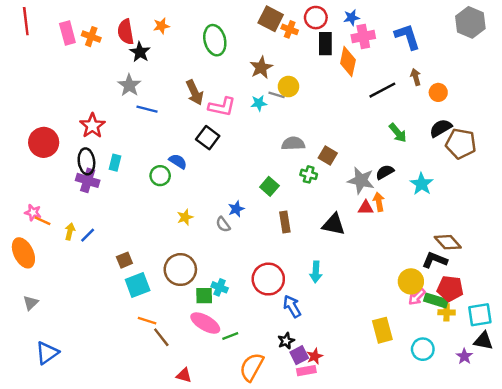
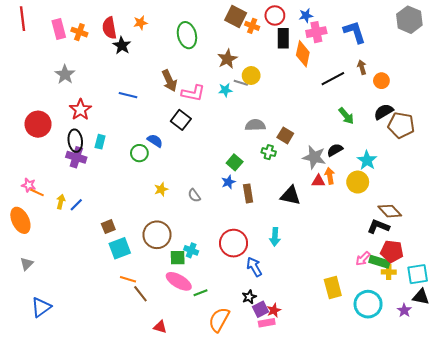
gray star: (129, 85) -> (65, 74), moved
blue star: (236, 209) -> (228, 182), moved
yellow circle: (411, 281) -> (358, 182), moved
cyan circle: (423, 349) -> (368, 304), size x1.4

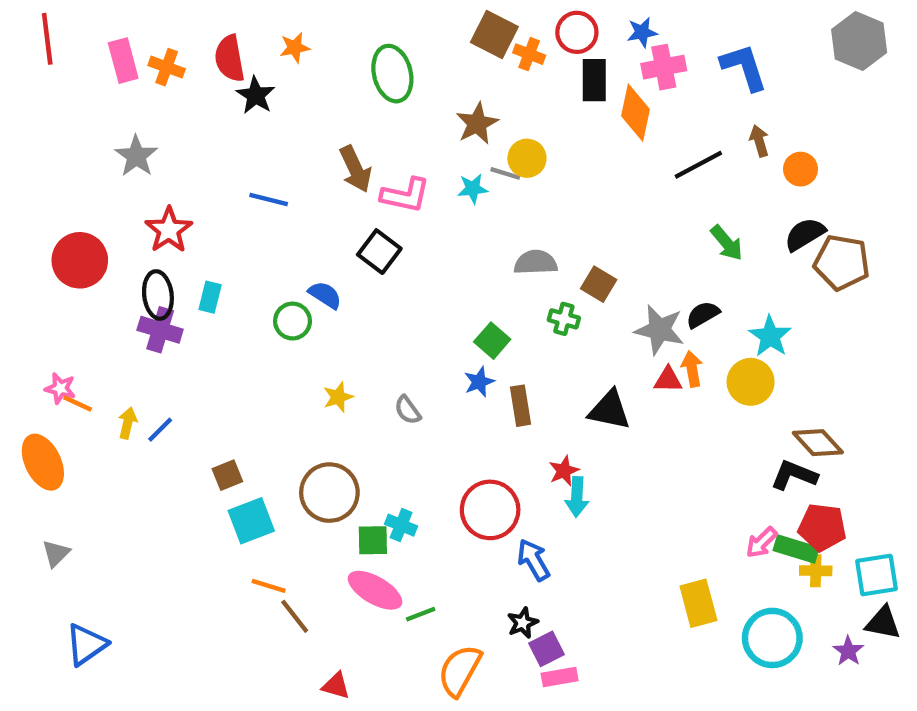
red star: (274, 310) -> (564, 471), moved

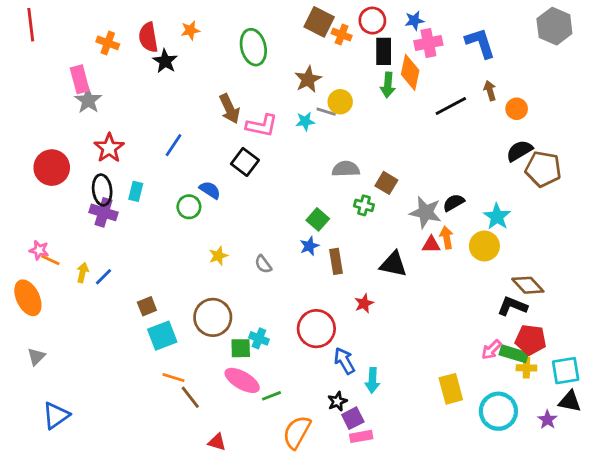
pink rectangle: (123, 61) -> (80, 79), moved
blue line: (269, 199) -> (174, 145), moved, turned -70
green arrow: (727, 243) -> (388, 85), moved, turned 45
cyan arrow: (577, 497) -> (372, 380), moved

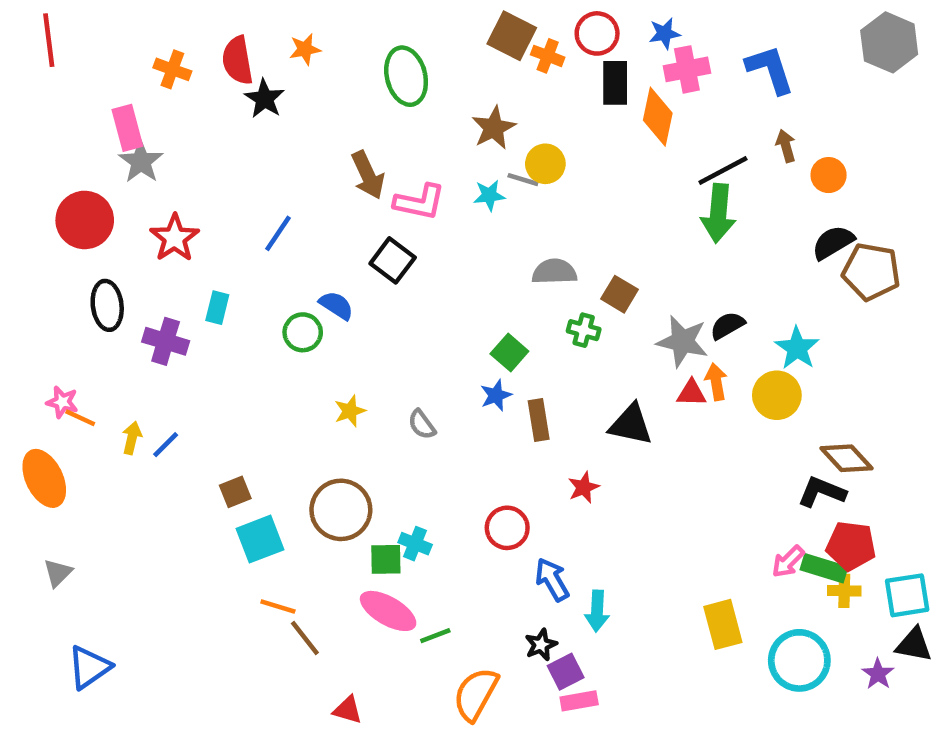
green arrow: (388, 85) -> (718, 213), moved, size x1.4
red circle: (52, 168) -> (85, 220), moved
black ellipse: (102, 190) -> (107, 305), moved
red circle: (316, 329) -> (507, 528), size x0.7

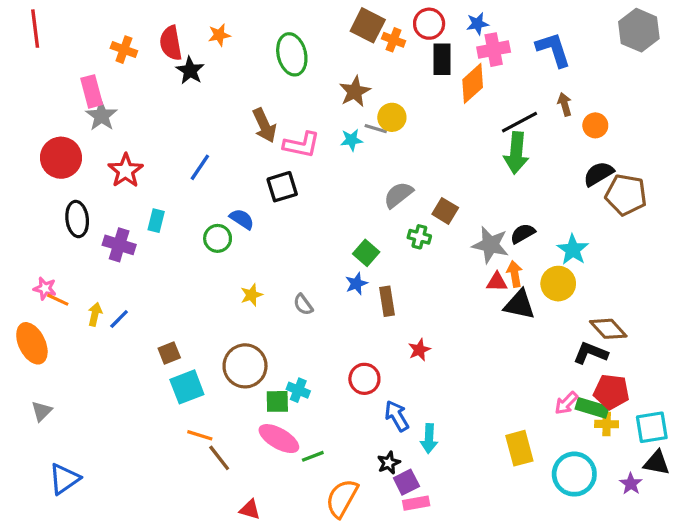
orange diamond: (658, 117) -> (473, 83), turned 36
black square: (393, 260) -> (282, 187), turned 36
gray semicircle: (554, 272) -> (398, 195), turned -36
black triangle: (631, 424) -> (519, 305), moved

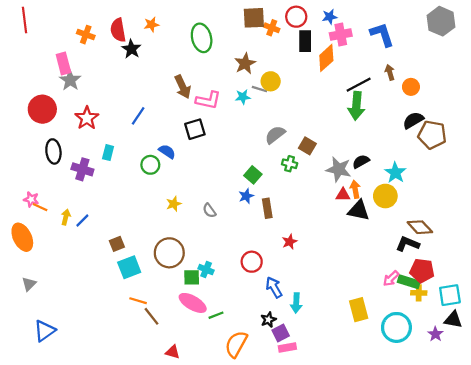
brown square: (368, 25) -> (254, 18), turned -30

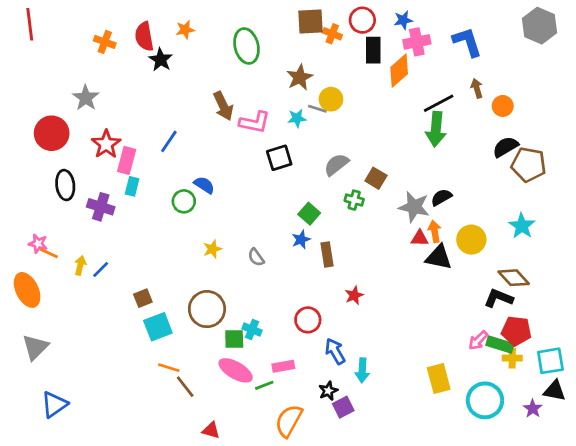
pink rectangle: (63, 63) -> (127, 160), moved, turned 30
black square: (195, 129) -> (279, 158), moved
cyan star: (395, 173) -> (522, 226), moved
gray triangle: (29, 284) -> (35, 347), size x1.5
pink rectangle: (287, 347) -> (283, 366), moved

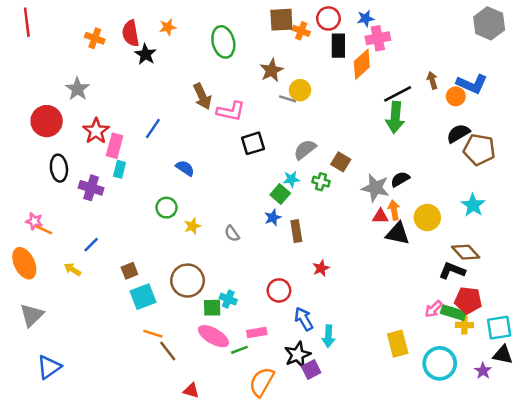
blue L-shape: (467, 42) -> (472, 84), moved, turned 132
cyan star: (297, 118) -> (291, 179), moved
green circle: (184, 201) -> (166, 208), moved
yellow arrow: (80, 265) -> (73, 269), moved, turned -70
black star: (328, 391) -> (298, 355), size x1.5

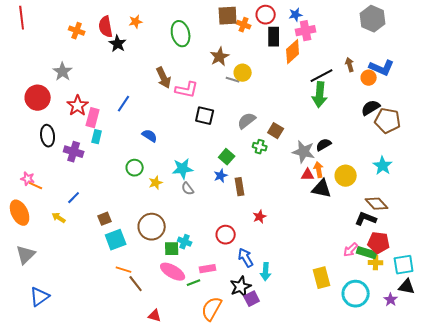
gray hexagon: (489, 23) -> (373, 19), moved
black square: (253, 143) -> (205, 116), turned 30
cyan star: (291, 179) -> (183, 169), moved, size x1.5

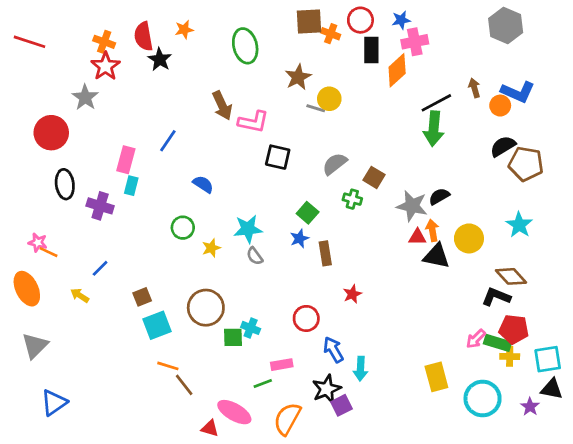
red line: (22, 18) -> (30, 42), moved, turned -65
red star: (78, 106) -> (105, 66), moved
pink ellipse: (173, 272) -> (234, 412), moved

